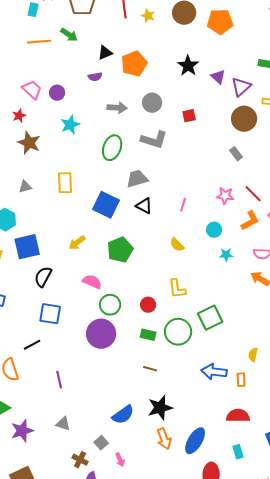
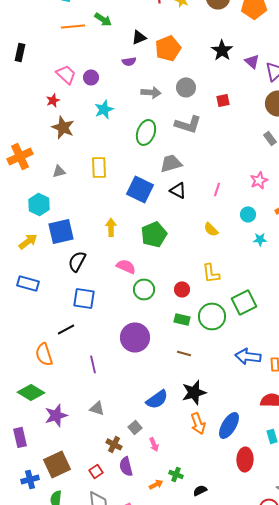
pink star: (225, 196) -> (259, 180), turned -30
yellow arrow: (77, 243) -> (111, 227), turned 126
purple circle: (101, 334) -> (135, 337), moved

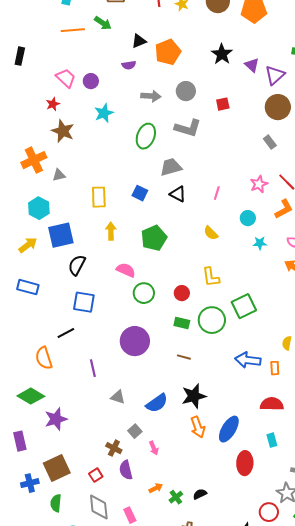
orange cross: (20, 156) -> (34, 160), moved
yellow rectangle: (99, 167) -> (99, 197), moved
blue square: (140, 189) -> (140, 193), size x0.6
gray triangle: (97, 408) -> (118, 397), moved
green cross: (176, 474) -> (176, 497), moved, turned 32

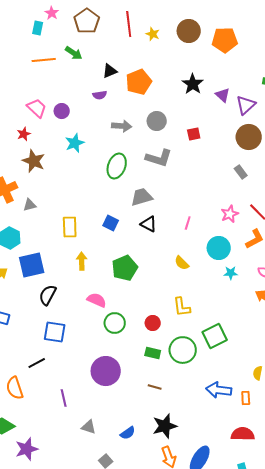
cyan circle: (248, 218) -> (219, 248), size x1.5
blue semicircle: (157, 403) -> (128, 433), size x0.7

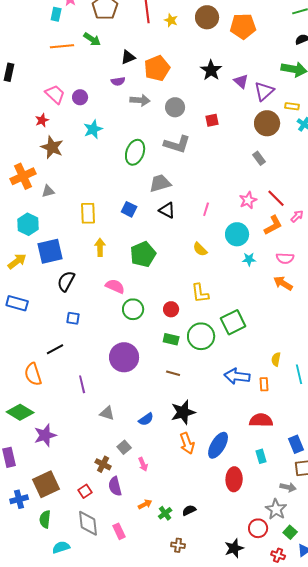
gray arrow: (122, 126) -> (140, 100), moved
blue square: (55, 332) -> (73, 318), size x0.6

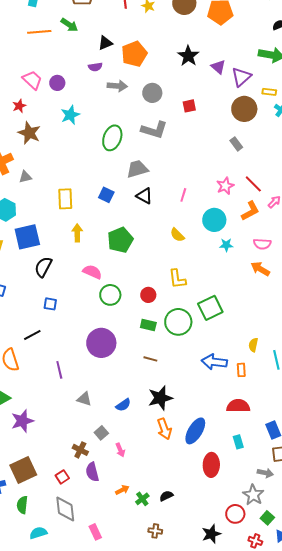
pink rectangle: (119, 531) -> (95, 532), moved

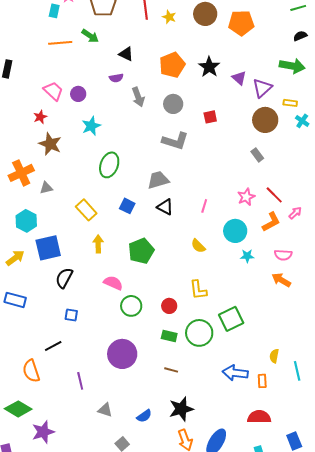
black triangle: (105, 43) -> (126, 54), turned 49
orange pentagon: (134, 54) -> (172, 65), moved
gray arrow: (117, 86) -> (138, 97), turned 66
green ellipse: (112, 138) -> (109, 165), moved
yellow rectangle: (65, 199) -> (86, 210), turned -40

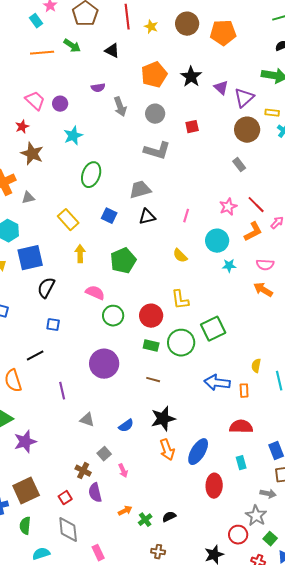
cyan rectangle: (54, 11) -> (36, 21), turned -48
black triangle: (126, 54) -> (112, 51), moved
black triangle: (165, 207) -> (147, 217), turned -42
red circle: (169, 306) -> (151, 316), size x1.5

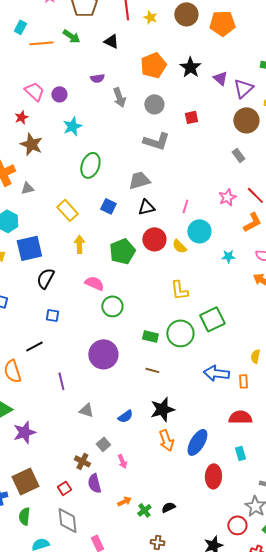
cyan rectangle: (36, 21) -> (20, 27), moved, turned 64
cyan circle: (217, 241) -> (199, 231), moved
red circle: (151, 316) -> (154, 239), moved

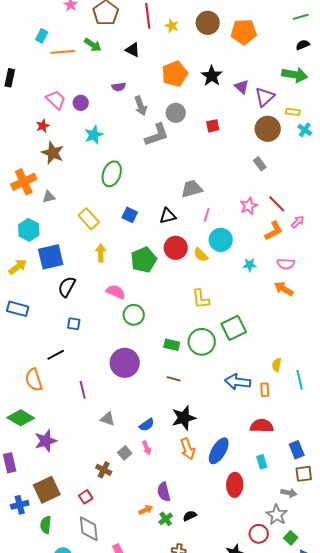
gray L-shape: (156, 141) -> (157, 135), moved, turned -36
gray trapezoid: (139, 180) -> (192, 189), moved
pink arrow: (122, 461) -> (147, 448), moved
purple semicircle: (94, 483) -> (164, 492), moved

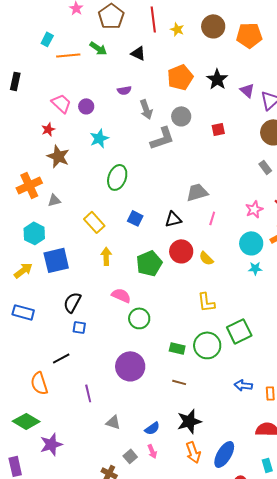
cyan circle: (221, 240) -> (251, 243), moved
black semicircle: (67, 287) -> (72, 302), moved
blue arrow: (238, 382) -> (243, 385), size x0.7

